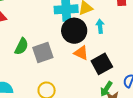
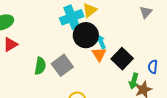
cyan arrow: (100, 26) -> (101, 42), moved
orange triangle: (81, 53) -> (99, 54), turned 49

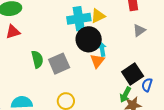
gray triangle: (146, 12) -> (139, 30), moved
black square: (122, 59) -> (133, 74), moved
green semicircle: (40, 66) -> (37, 59), turned -36

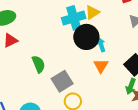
orange triangle: (97, 61) -> (101, 66), moved
gray square: (59, 64) -> (62, 81), moved

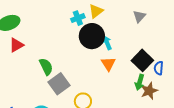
cyan cross: (74, 18) -> (78, 18), size x0.6
gray square: (62, 81) -> (59, 84), moved

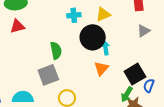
cyan cross: (78, 18) -> (74, 15), moved
green semicircle: (46, 67) -> (56, 51), moved

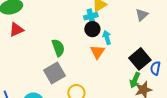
cyan cross: (74, 15) -> (91, 16), moved
black circle: (93, 37) -> (92, 29), size x0.6
orange triangle: (101, 68) -> (98, 52), moved

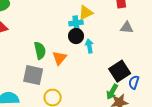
gray triangle: (142, 15) -> (127, 28), turned 40
orange triangle: (98, 52) -> (59, 58), moved
gray square: (54, 73) -> (33, 75), turned 35

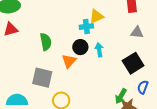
black circle: (76, 36) -> (80, 47), moved
green semicircle: (40, 50) -> (46, 42), moved
black square: (120, 71) -> (133, 63), moved

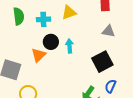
cyan cross: (86, 27) -> (43, 19), moved
green semicircle: (46, 42) -> (19, 16), moved

